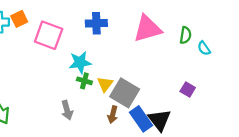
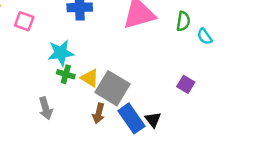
pink square: (49, 35) -> (24, 21), size x0.6
yellow triangle: (105, 84) -> (90, 78), turned -35
black triangle: (159, 120) -> (153, 120), size x0.6

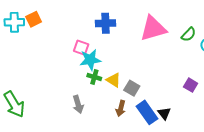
pink square: (24, 21) -> (81, 48), moved
green semicircle: (183, 21) -> (189, 34), turned 35
gray square: (113, 88) -> (132, 88), size x0.6

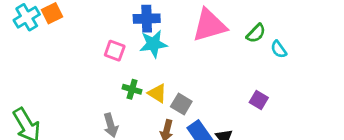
cyan cross: (14, 22) -> (27, 17), turned -30
cyan star: (90, 60) -> (153, 44), moved

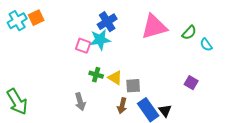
blue cross: (147, 19) -> (107, 22), turned -30
cyan star: (153, 44) -> (100, 40), moved
gray square: (181, 104) -> (133, 86), turned -35

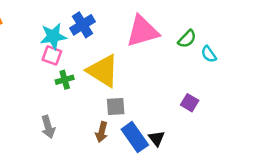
cyan star: (100, 40) -> (53, 36), moved
green cross: (96, 75) -> (65, 80), moved, turned -32
yellow triangle: (115, 78) -> (103, 71), moved, size x1.8

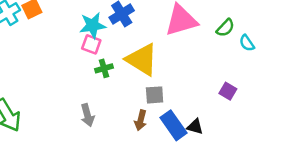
black triangle: (156, 138) -> (195, 127), turned -36

